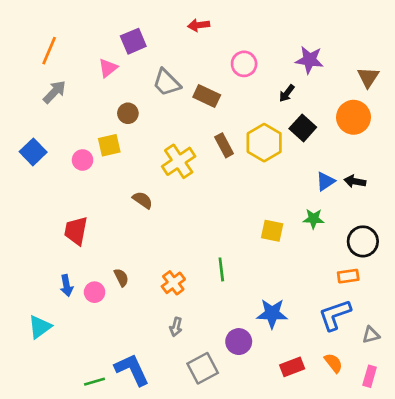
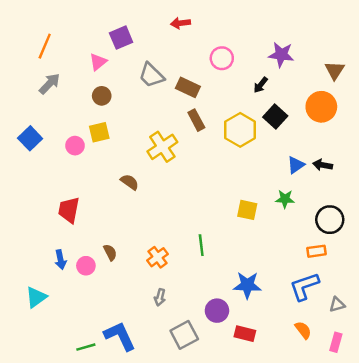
brown circle: (128, 113) -> (102, 96), moved
brown rectangle: (224, 145) -> (196, 120), moved
red rectangle: (292, 367) -> (245, 334), moved, turned 35

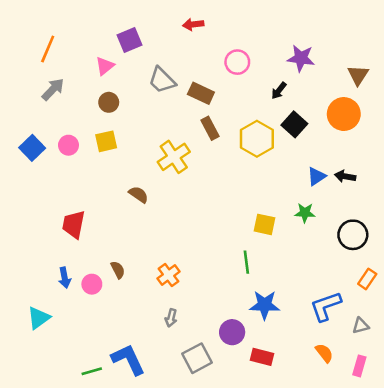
pink circle: (75, 146) -> (68, 145), moved
green line: (201, 245) -> (246, 262), moved
orange rectangle: (316, 251) -> (367, 279), moved, turned -48

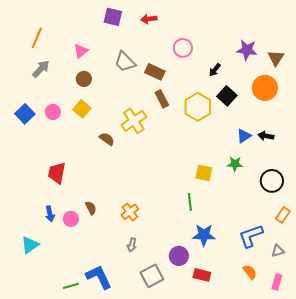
purple square: (129, 40) -> (113, 17), moved, turned 36
purple star: (301, 58) -> (247, 50), moved
yellow square: (106, 141) -> (82, 109), turned -36
brown semicircle: (139, 195) -> (107, 139), moved

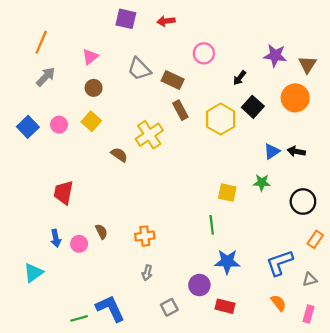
orange cross: (130, 212) -> (145, 236), turned 30
gray square: (152, 276) -> (169, 307), size x0.7

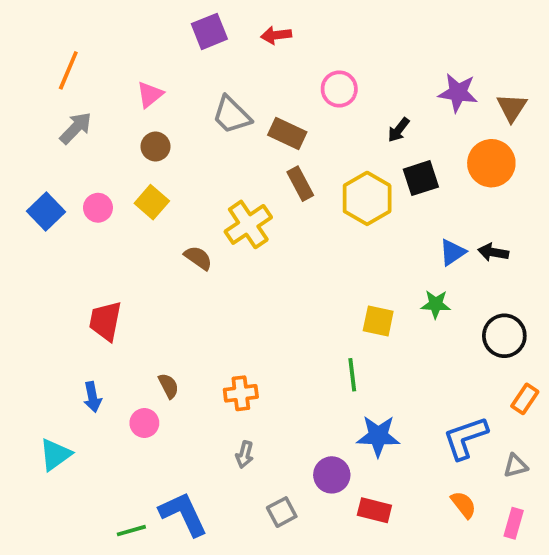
purple square: (126, 19) -> (209, 31), turned -35
black square: (253, 107) -> (421, 178), turned 30
pink circle: (79, 244) -> (144, 423), moved

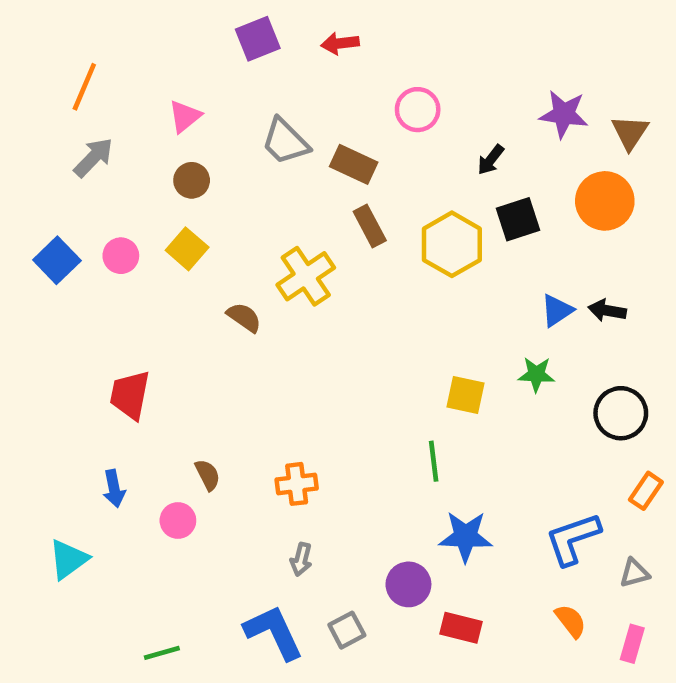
blue L-shape: (183, 514) -> (274, 632), moved

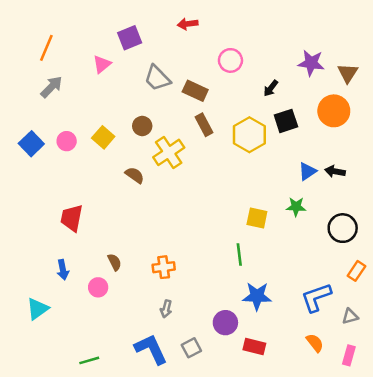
purple square: (258, 39) -> (130, 38), moved
brown circle: (192, 180) -> (142, 126), moved

